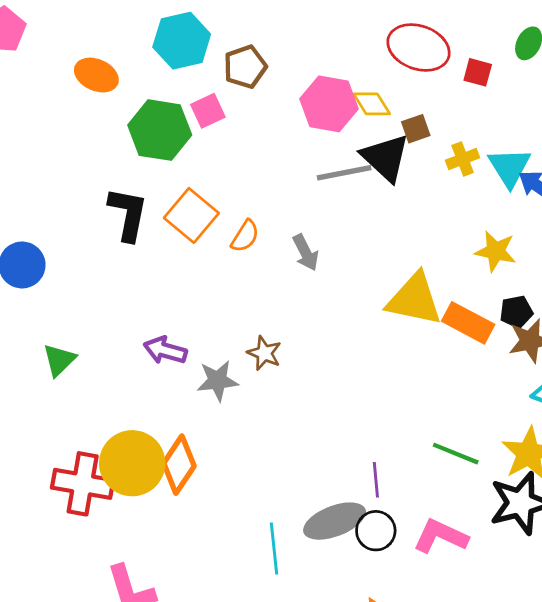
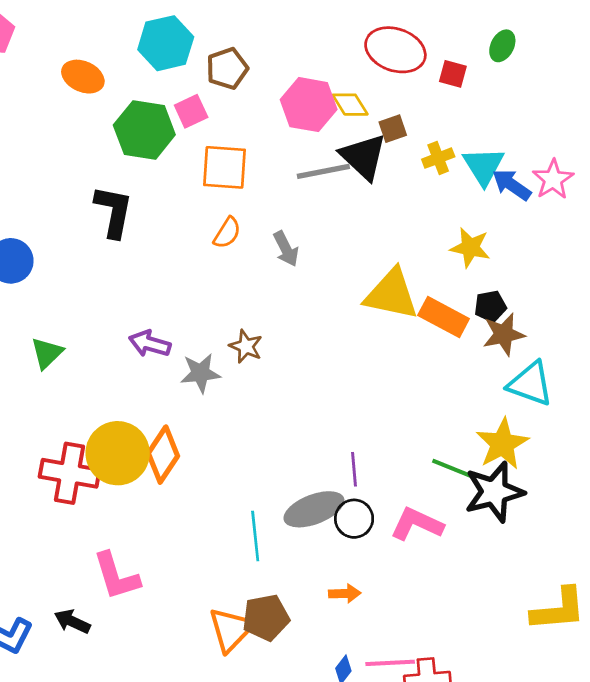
orange square: (191, 215) -> (224, 167), moved, turned -36
green line: (456, 454) -> (454, 469), moved

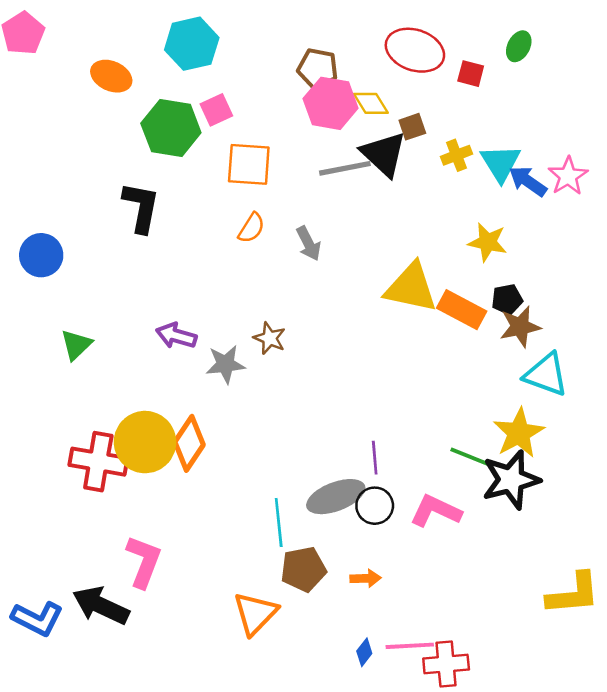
brown pentagon: (227, 69) -> (318, 68), moved, turned 30
pink L-shape: (116, 576) -> (144, 561), turned -142
brown pentagon: (266, 618) -> (303, 569), moved
black arrow: (72, 622) -> (101, 606), size x1.6

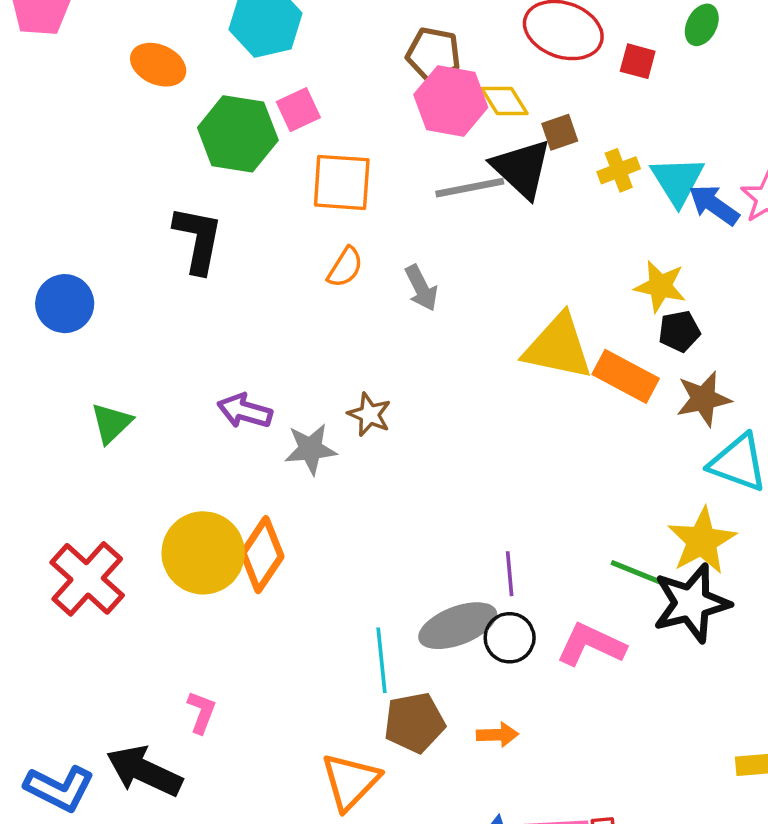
black pentagon: (507, 299) -> (679, 331), moved
red cross: (98, 462) -> (87, 579), moved, turned 32
pink L-shape: (144, 561) -> (201, 712), size x0.6

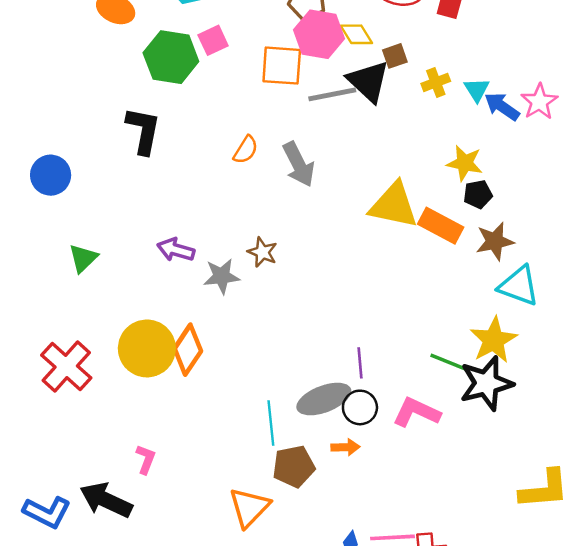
cyan triangle: (678, 181) -> (477, 90), size x0.7
orange square: (342, 182) -> (282, 66), moved
gray arrow: (421, 288) -> (299, 164), size x1.4
orange arrow: (497, 735) -> (345, 447), moved

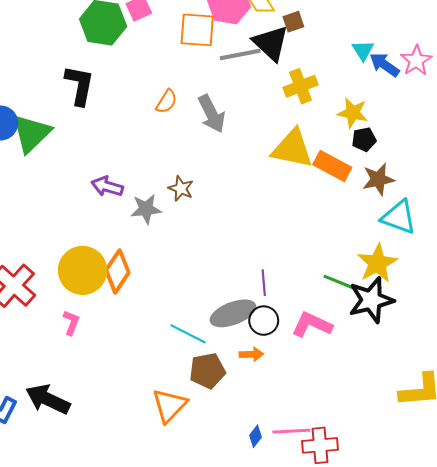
yellow cross: (436, 82) -> (301, 86), moved, size x1.4
green triangle: (83, 258) -> (31, 133), moved, size x1.6
cyan line: (271, 423) -> (188, 334), turned -57
pink L-shape: (146, 459) -> (71, 323), moved

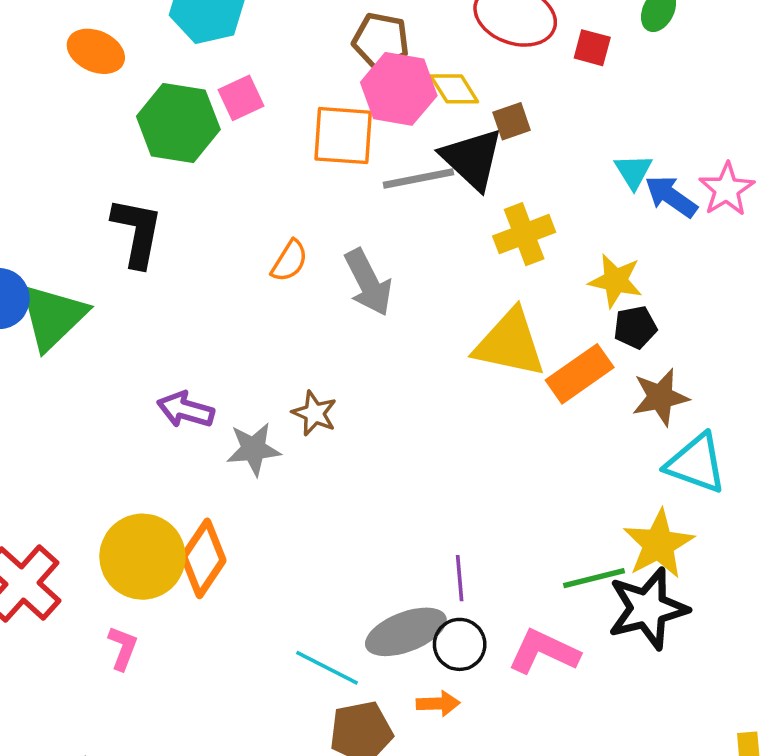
orange rectangle: (332, 166) -> (580, 374), turned -63
green line: (340, 283) -> (594, 578), turned -36

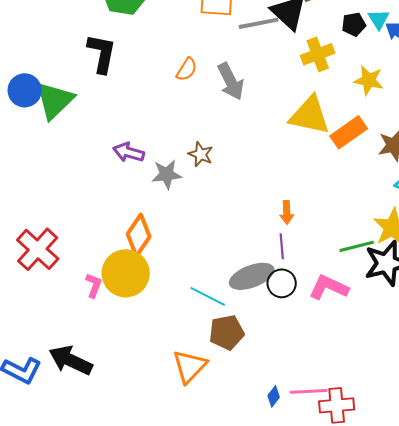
black pentagon: (635, 327) -> (354, 24), moved
yellow circle: (142, 557) -> (126, 273), moved
orange arrow: (438, 704) -> (287, 212), moved, turned 90

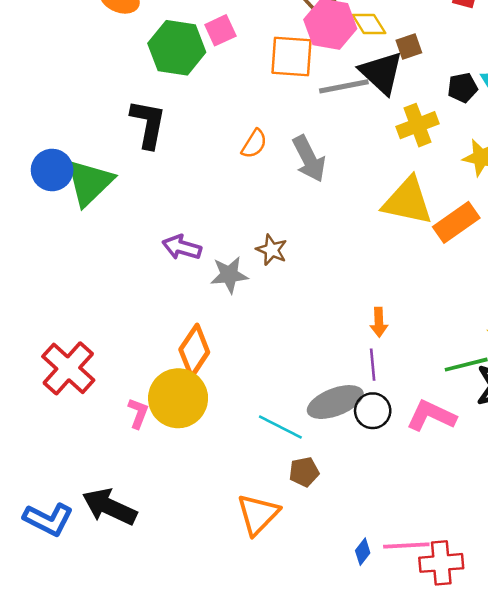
brown pentagon: (227, 332) -> (304, 472), size x0.7

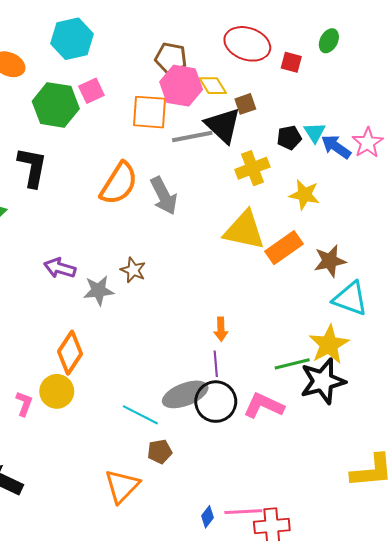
orange semicircle: (254, 144) -> (119, 183), size x1.8
yellow circle: (178, 398) -> (57, 391), size x0.7
black circle: (373, 411) -> (216, 402), size x1.4

